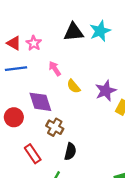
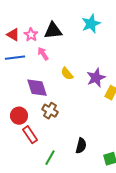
black triangle: (74, 32) -> (53, 31), moved
pink arrow: (55, 69) -> (43, 54), moved
red circle: (14, 117) -> (19, 116), moved
black semicircle: (70, 152) -> (81, 146), moved

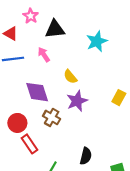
cyan star: (91, 24) -> (97, 41), moved
pink star: (31, 35) -> (31, 16), moved
purple star: (96, 78) -> (77, 101), moved

